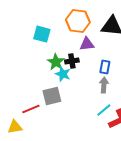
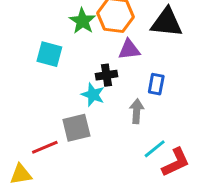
cyan square: (42, 34) -> (49, 54), moved
green star: (56, 62) -> (82, 21), moved
gray arrow: (104, 85) -> (137, 111), moved

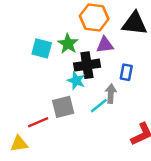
green star: (82, 21) -> (68, 44), moved
black cross: (107, 75) -> (87, 65), size x1.5
cyan line: (155, 149) -> (99, 106), moved

